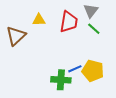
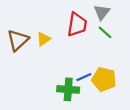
yellow triangle: (39, 20) -> (44, 39), moved, turned -32

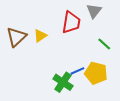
green line: (105, 32) -> (104, 44), moved
green cross: (68, 89) -> (63, 82), turned 30

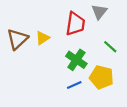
blue line: (77, 71) -> (74, 85), moved
green cross: (63, 82) -> (76, 60), moved

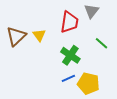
yellow triangle: (43, 38) -> (39, 35), turned -32
yellow pentagon: (102, 77) -> (88, 83), moved

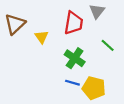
brown triangle: (16, 36) -> (15, 24), moved
blue line: (68, 78) -> (72, 83), turned 40

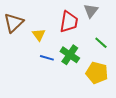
blue line: (72, 83) -> (47, 58), moved
yellow pentagon: (94, 88) -> (97, 73), moved

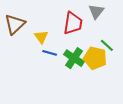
blue line: (47, 58) -> (50, 53), moved
yellow pentagon: (97, 73) -> (95, 58), moved

